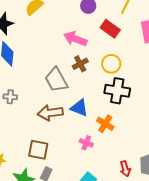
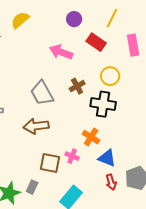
brown cross: (80, 64) -> (77, 86), moved
yellow circle: (111, 64) -> (110, 76), moved
blue triangle: (79, 108) -> (107, 158), moved
brown square: (38, 150) -> (50, 163), moved

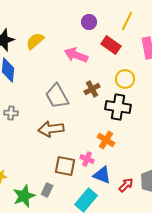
yellow semicircle: (20, 20) -> (35, 41), moved
blue triangle: (107, 158) -> (102, 175), moved
red arrow: (111, 182) -> (126, 185), turned -119

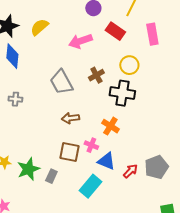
pink arrow: (76, 55) -> (80, 41), turned -40
brown arrow: (51, 129) -> (70, 118), moved, size x0.7
green star: (24, 196) -> (28, 169), moved

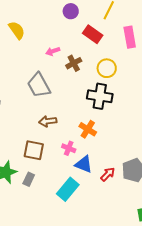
yellow semicircle: (39, 27) -> (17, 30), turned 96
pink arrow: (80, 41) -> (53, 51), moved, size x0.6
brown cross: (96, 75) -> (74, 63), moved
brown square: (69, 152) -> (34, 150), moved

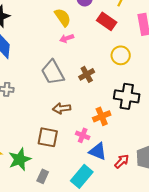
yellow semicircle: (17, 30) -> (63, 17), moved
brown cross: (74, 63) -> (87, 74), moved
black cross: (100, 96) -> (127, 96), moved
orange cross: (88, 129) -> (102, 116), turned 36
gray rectangle: (29, 179) -> (43, 176), moved

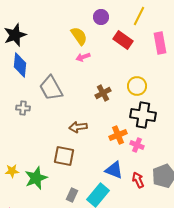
yellow circle: (121, 55) -> (137, 86), moved
gray trapezoid: (53, 72) -> (51, 88), moved
pink cross: (83, 135) -> (137, 145), moved
red arrow: (122, 161) -> (138, 180), turned -70
gray rectangle: (43, 176) -> (72, 195), moved

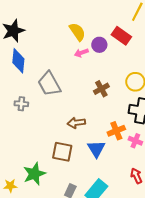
purple circle: (101, 17) -> (99, 45), moved
blue triangle: (114, 170) -> (96, 149), moved, turned 36
yellow star: (12, 171) -> (10, 186), moved

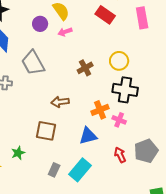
purple circle: (99, 45) -> (40, 24), moved
blue triangle: (96, 149) -> (88, 136), moved, turned 48
green star: (34, 174) -> (18, 153), size x0.6

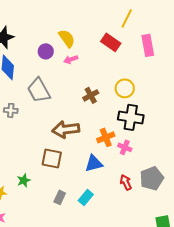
brown arrow: (60, 102) -> (66, 129), size x1.5
cyan rectangle: (80, 170) -> (86, 197), size x0.7

